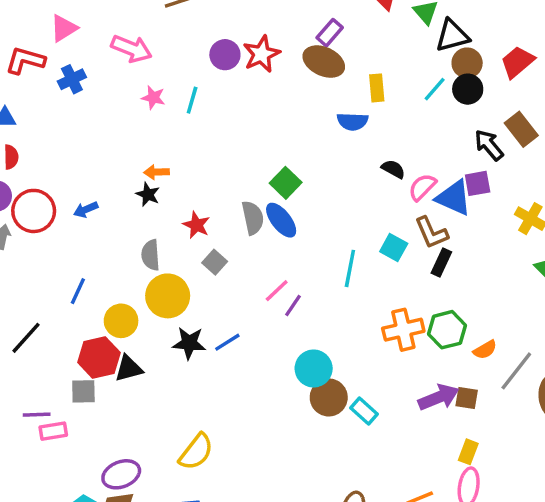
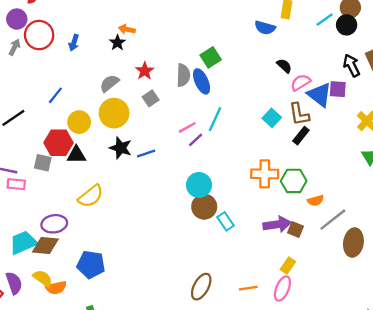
blue arrow: (86, 210) -> (74, 43), turned -63
gray semicircle: (151, 255) -> (109, 83), turned 42
cyan line: (350, 268) -> (215, 119), moved
yellow semicircle: (196, 452) -> (91, 196), moved

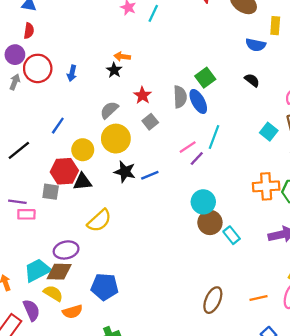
black semicircle: (284, 66) -> (252, 80), moved
yellow semicircle: (43, 278) -> (53, 293), moved

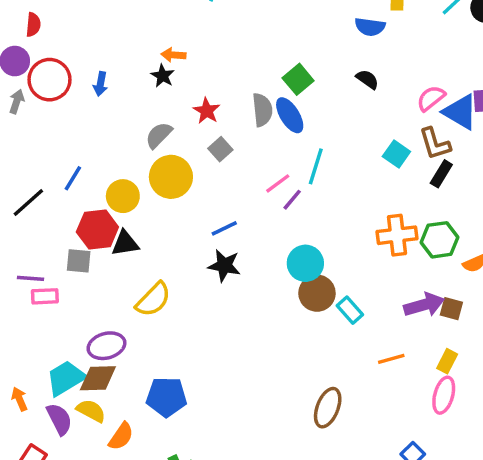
blue line: (58, 126) -> (73, 178), moved
black star: (125, 172) -> (224, 266), moved
orange line: (258, 298) -> (391, 359), moved
purple semicircle: (31, 310) -> (59, 419), moved
orange semicircle: (72, 312) -> (121, 436), turned -36

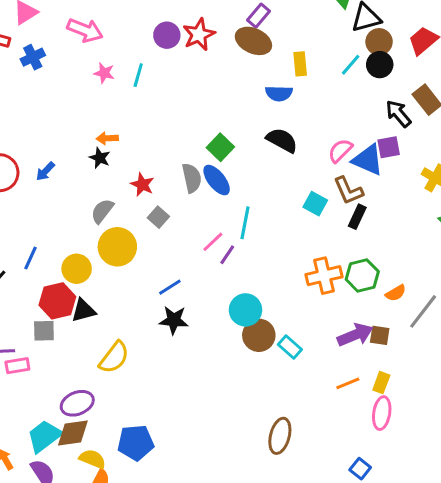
black semicircle: (367, 79) -> (282, 140), size x1.5
blue arrow: (100, 84) -> (45, 171), turned 40
orange line: (391, 359) -> (348, 383), moved
yellow semicircle: (91, 411) -> (92, 459), moved

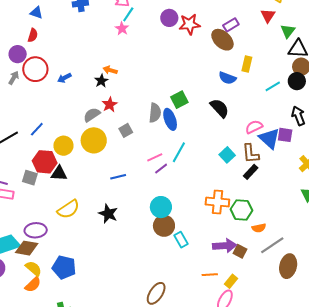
cyan line: (351, 65) -> (273, 86), moved
cyan line: (138, 75) -> (128, 14), moved
red star: (142, 185) -> (110, 105), moved
black star: (174, 320) -> (108, 214), moved

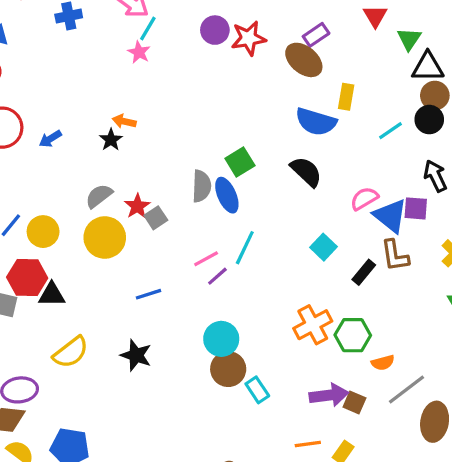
blue semicircle: (227, 78) -> (316, 122), size x1.4
red star: (110, 105) -> (137, 206), moved
yellow circle: (63, 146) -> (43, 232), moved
brown L-shape: (251, 154) -> (395, 256), moved
orange cross: (217, 202) -> (313, 325), turned -30

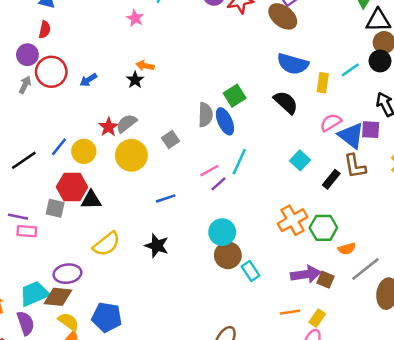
pink star: (139, 52) -> (135, 18), moved
yellow rectangle: (346, 97) -> (323, 83), moved
red star: (137, 206) -> (109, 127), moved

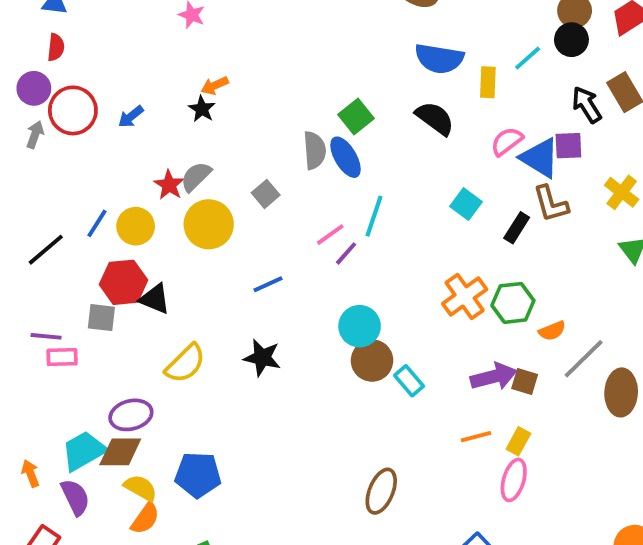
orange arrow: (145, 66) -> (215, 86), turned -30
black triangle: (91, 200) -> (155, 299), turned 30

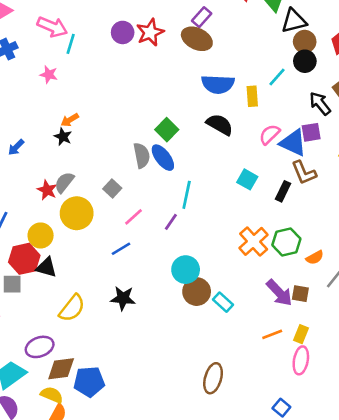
yellow circle: (136, 226) -> (41, 235), moved
pink line: (330, 235) -> (133, 217), moved
purple arrow: (494, 377) -> (279, 293), turned 68
brown diamond: (120, 452) -> (61, 369), moved

